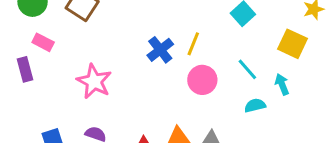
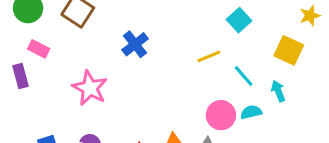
yellow line: (193, 44) -> (209, 56), moved, turned 45
blue cross: (160, 50) -> (135, 44), moved
pink circle: (202, 80) -> (221, 115), moved

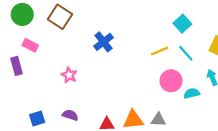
cyan line: (244, 76) -> (186, 53), moved
pink star: (90, 88) -> (69, 75), size x0.6
pink circle: (221, 115) -> (171, 81), moved

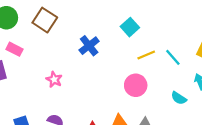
cyan square: (182, 24) -> (130, 27), moved
pink circle: (171, 81) -> (136, 85), moved
cyan semicircle: (192, 93) -> (179, 98), turned -133

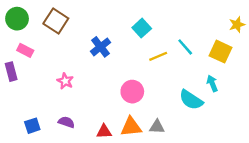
cyan line: (173, 57) -> (185, 47), moved
pink circle: (136, 85) -> (132, 92), moved
cyan semicircle: (179, 98) -> (191, 100), size x1.5

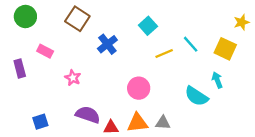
brown square: (56, 21) -> (77, 19), moved
pink rectangle: (25, 50) -> (45, 51), moved
purple semicircle: (66, 122) -> (88, 115), moved, size x1.5

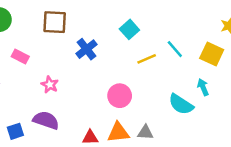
brown square: (77, 19) -> (55, 22), turned -30
purple semicircle: (88, 115) -> (46, 120), moved

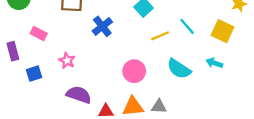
cyan arrow: (203, 87) -> (214, 63), turned -49
cyan semicircle: (181, 104) -> (179, 69), moved
purple semicircle: (46, 120) -> (79, 95), moved
blue square: (15, 131) -> (34, 74), moved

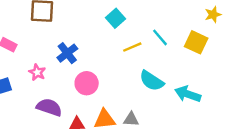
blue cross: (102, 26) -> (67, 53), moved
cyan arrow: (214, 63) -> (188, 94), moved, size x1.5
pink circle: (134, 71) -> (87, 83), moved

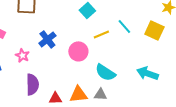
cyan semicircle: (152, 81) -> (105, 72), moved
pink circle: (87, 83) -> (78, 51), moved
purple semicircle: (49, 107) -> (32, 84), turned 70

